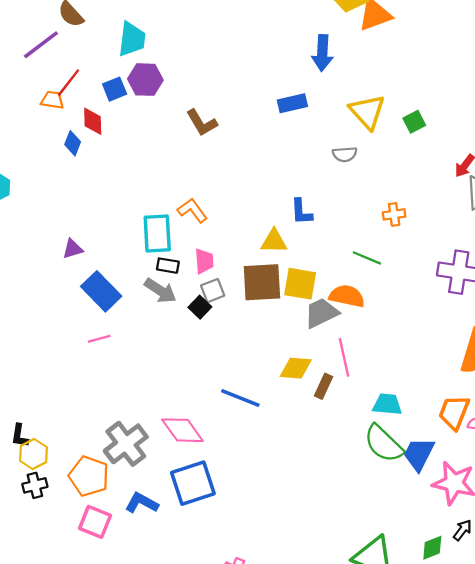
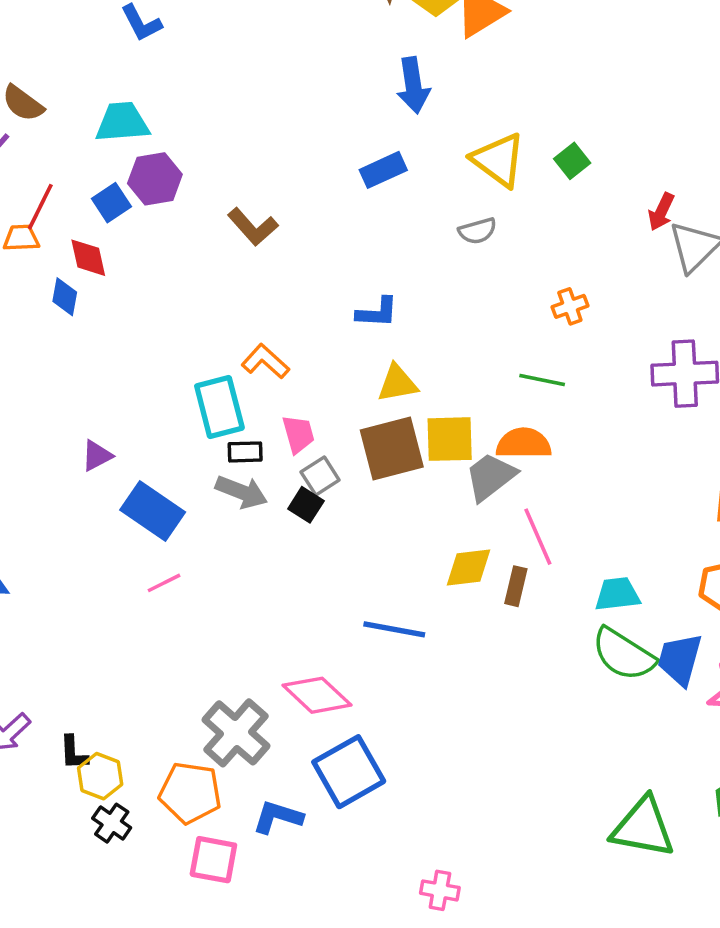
cyan trapezoid: (132, 39) -> (122, 122), turned -90
blue L-shape: (301, 212) -> (377, 312), moved, turned -72
black cross: (35, 485) -> (112, 823), turned -30

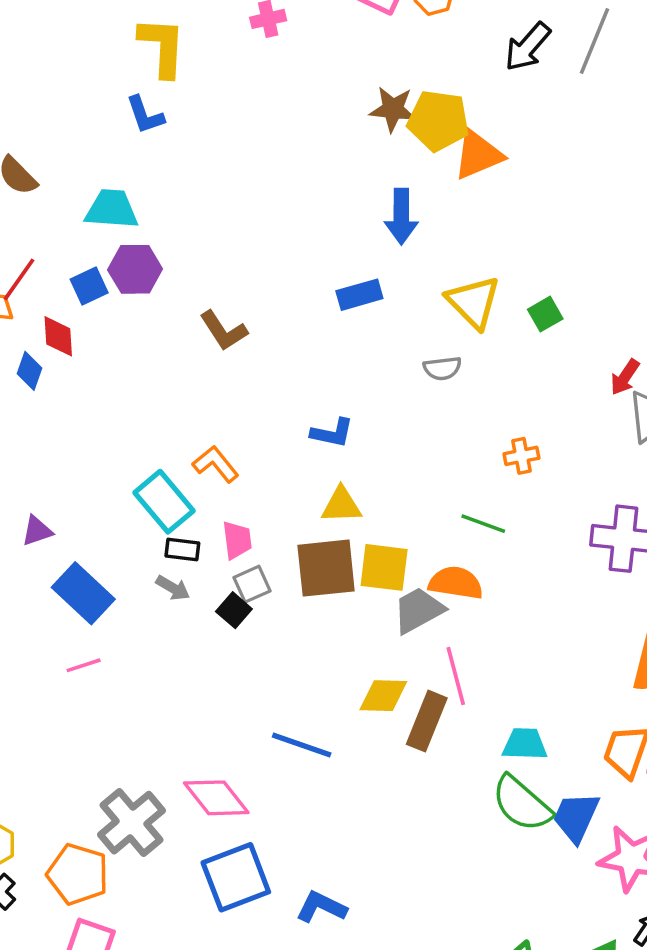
cyan rectangle: (219, 407) -> (164, 502), turned -34
gray arrow: (241, 492) -> (173, 588), size x0.7
brown rectangle: (516, 586) -> (427, 721), size x1.5
blue L-shape: (278, 817) -> (321, 907), moved

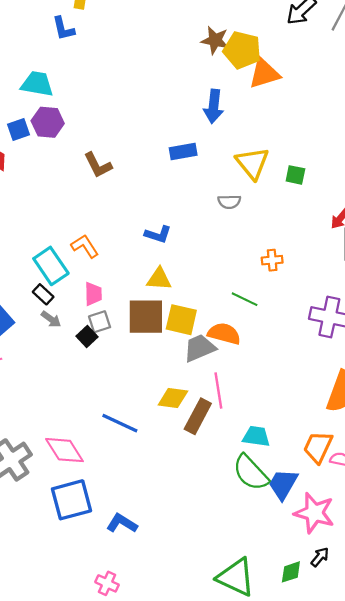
green square: (545, 314) -> (295, 175), turned 36
black rectangle: (182, 550) -> (43, 294), moved, turned 30

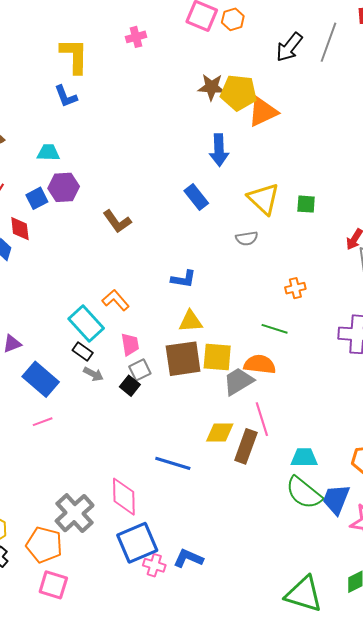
cyan trapezoid: (37, 84) -> (48, 153), size x0.7
blue rectangle: (183, 152) -> (196, 197), turned 70
pink diamond: (64, 450) -> (124, 497), turned 39
pink cross: (107, 583) -> (154, 565), moved

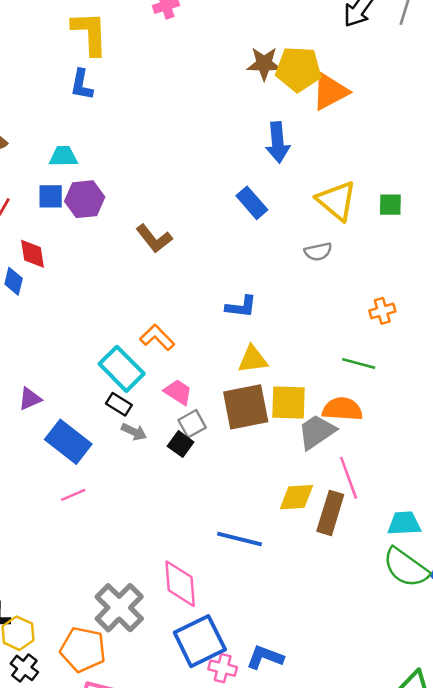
blue L-shape: (66, 96) -> (82, 85), turned 35
blue square: (37, 198) -> (51, 196), moved, turned 30
pink trapezoid: (130, 344) -> (178, 392), turned -45

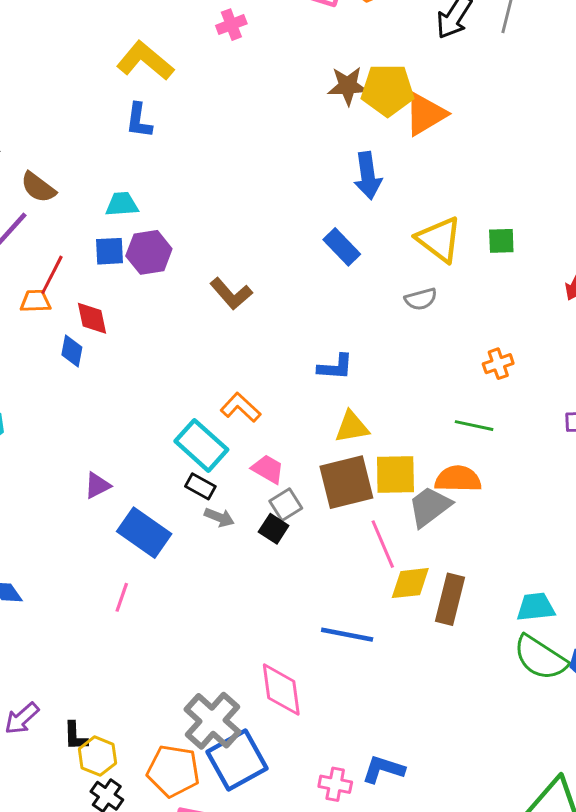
yellow L-shape: (90, 33) -> (145, 61), turned -45
pink line: (349, 478) -> (383, 544), moved
pink line: (73, 495) -> (122, 597), moved, turned -45
blue square: (200, 641) -> (237, 760), moved

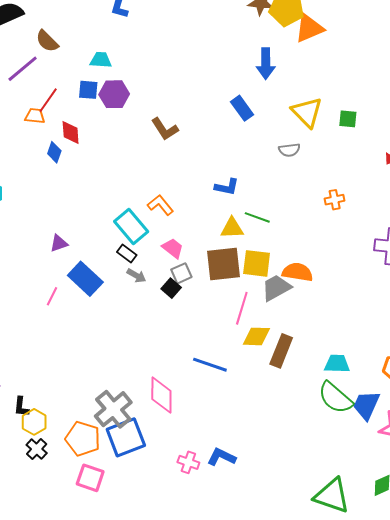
green line: (474, 426) -> (257, 217), moved
pink line: (383, 544) -> (242, 308), turned 32
pink line: (122, 597) -> (52, 296), moved

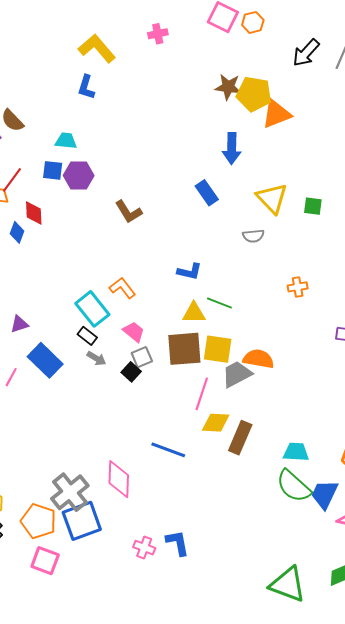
blue L-shape: (222, 457) -> (178, 543), turned 52

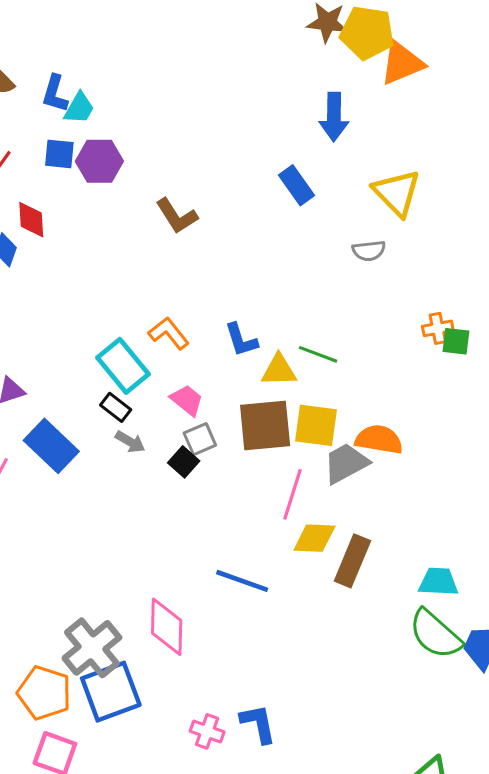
blue L-shape: (86, 87) -> (55, 94), moved
cyan trapezoid: (66, 141) -> (79, 108), turned 115
green square: (313, 206) -> (456, 341), moved
blue L-shape: (190, 272) -> (241, 340), moved, turned 60

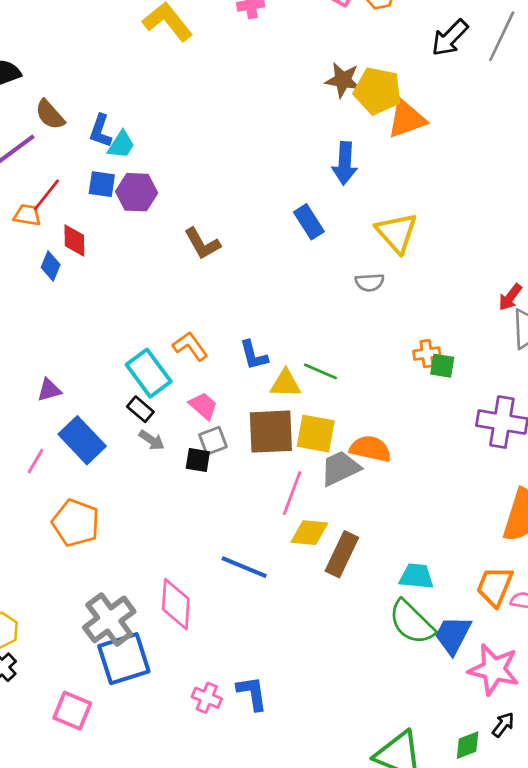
black square: (184, 462) -> (198, 460), turned -35
orange pentagon: (44, 693) -> (76, 523), moved

